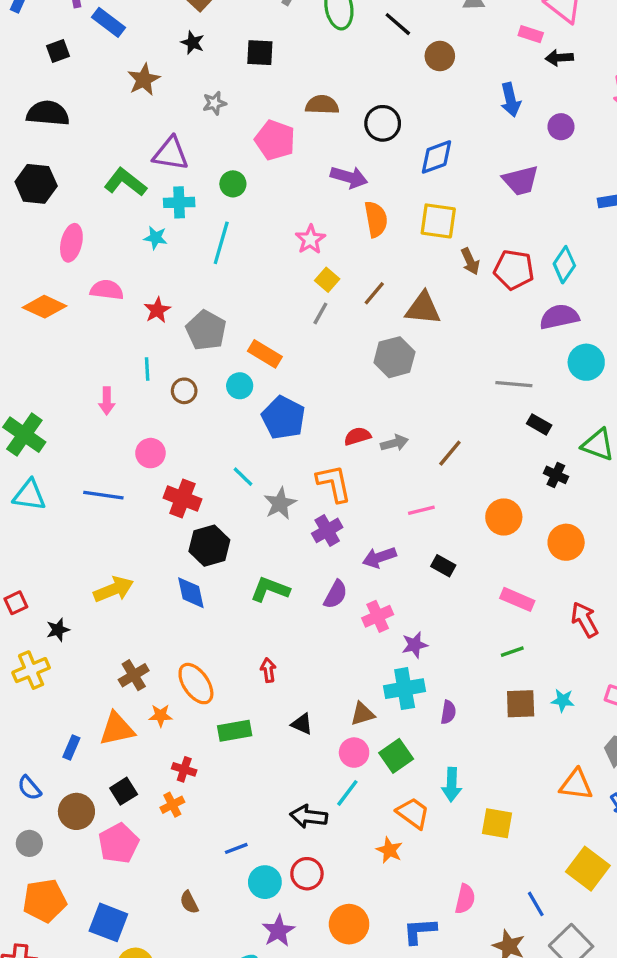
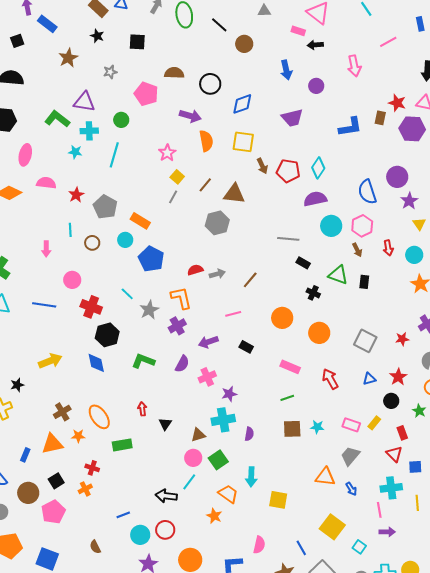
black triangle: (302, 724) -> (165, 424), moved, turned 40

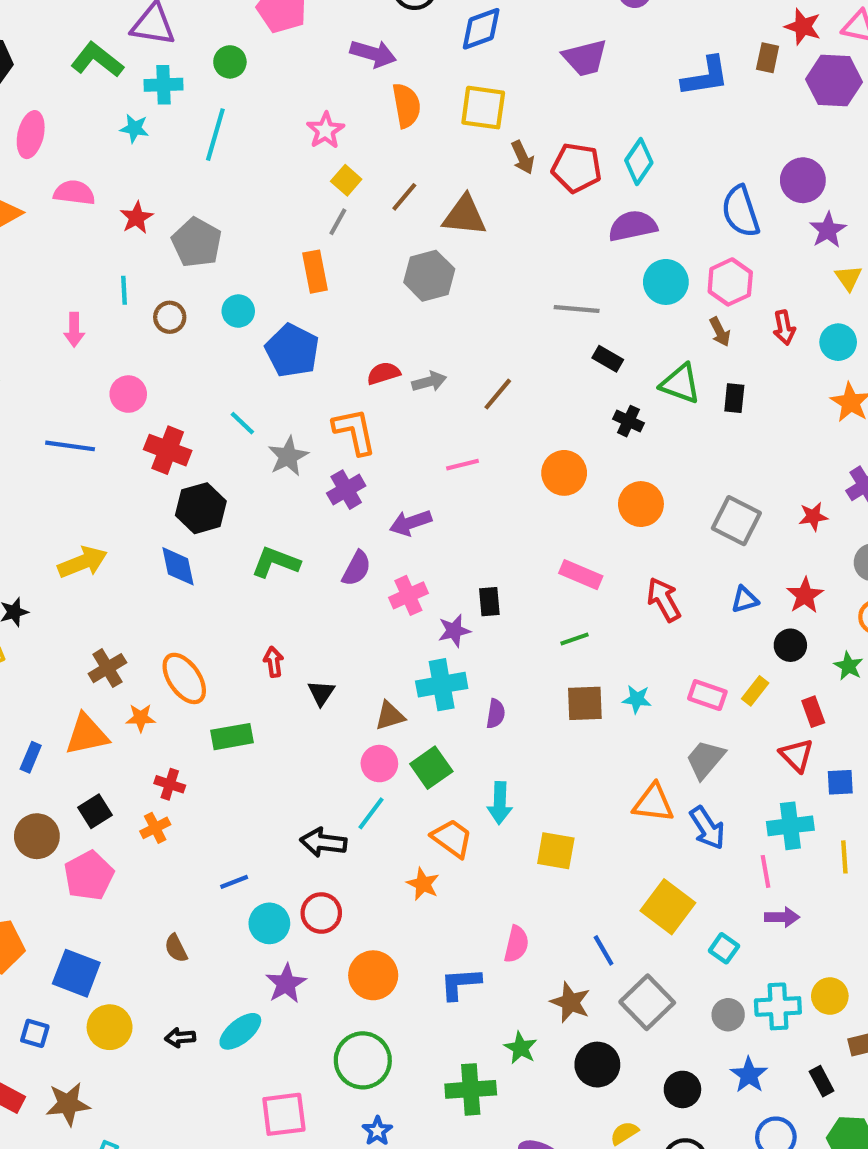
orange rectangle: (140, 221) -> (315, 272), moved, turned 48
black rectangle: (246, 347) -> (489, 602), moved, turned 56
blue arrow: (351, 489) -> (707, 828), size x1.5

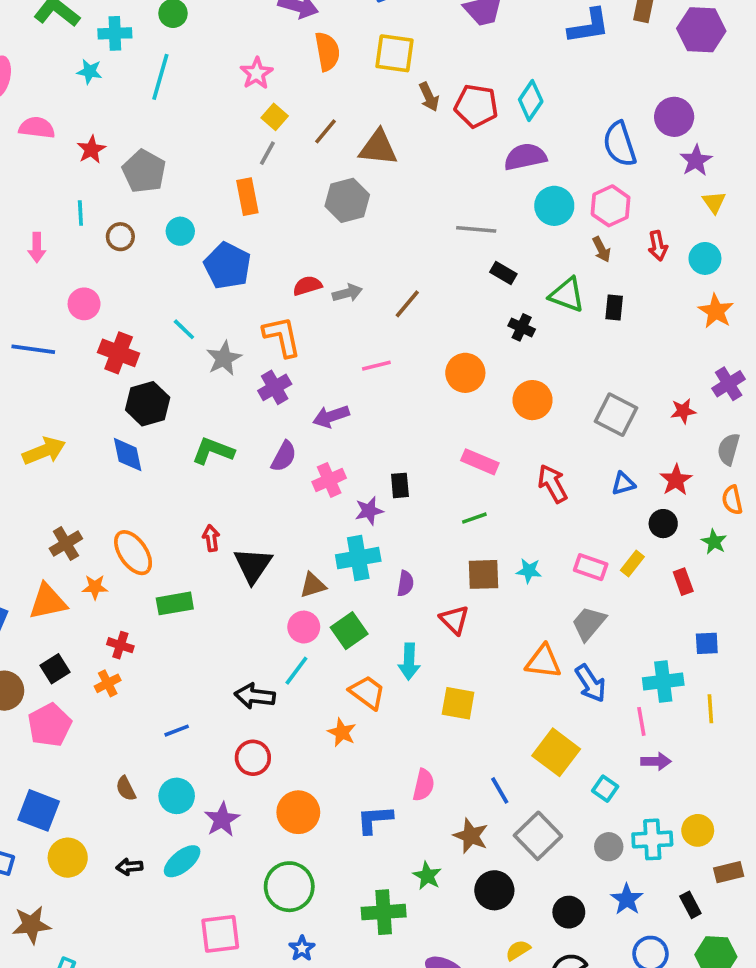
black triangle: (321, 693) -> (253, 565), size x1.6
red triangle: (797, 755) -> (454, 620), moved
cyan circle: (269, 923) -> (177, 796), moved

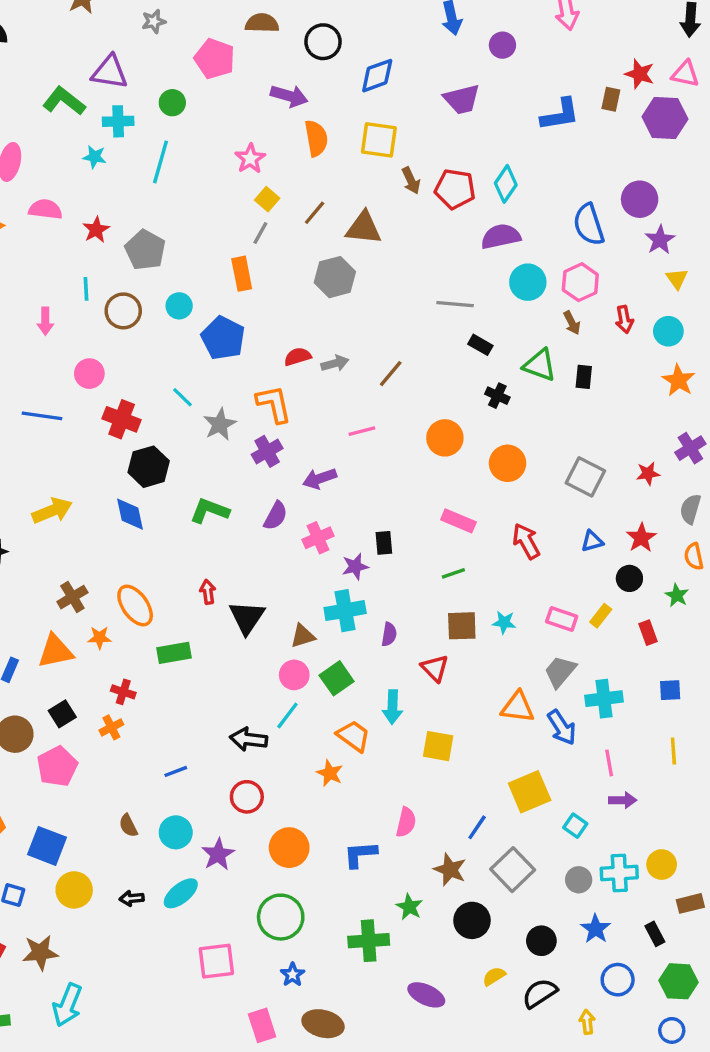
brown circle: (120, 237) -> (123, 311), size x1.4
cyan cross: (663, 682) -> (604, 699), moved
yellow square: (556, 752) -> (530, 792), turned 30
blue line: (500, 790) -> (477, 827), turned 64

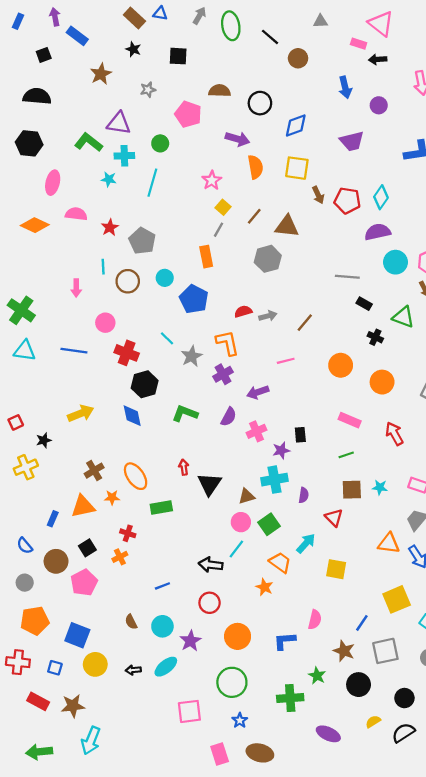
cyan arrow: (392, 707) -> (306, 543), turned -140
gray square: (513, 870) -> (385, 651), turned 32

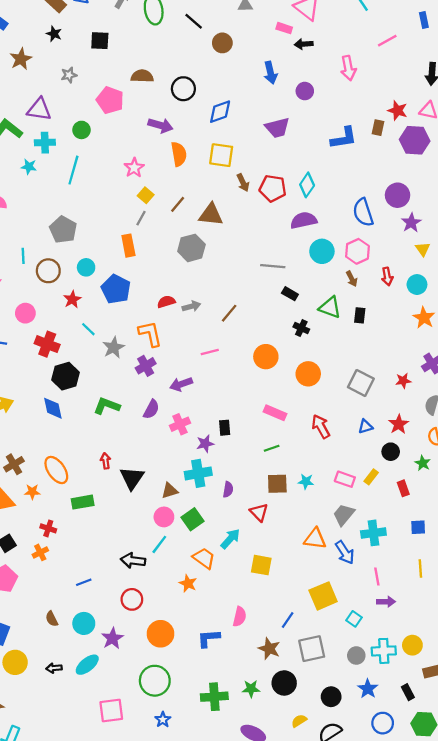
red star: (110, 227) -> (72, 299), moved
green star: (317, 676) -> (251, 689), moved, turned -30

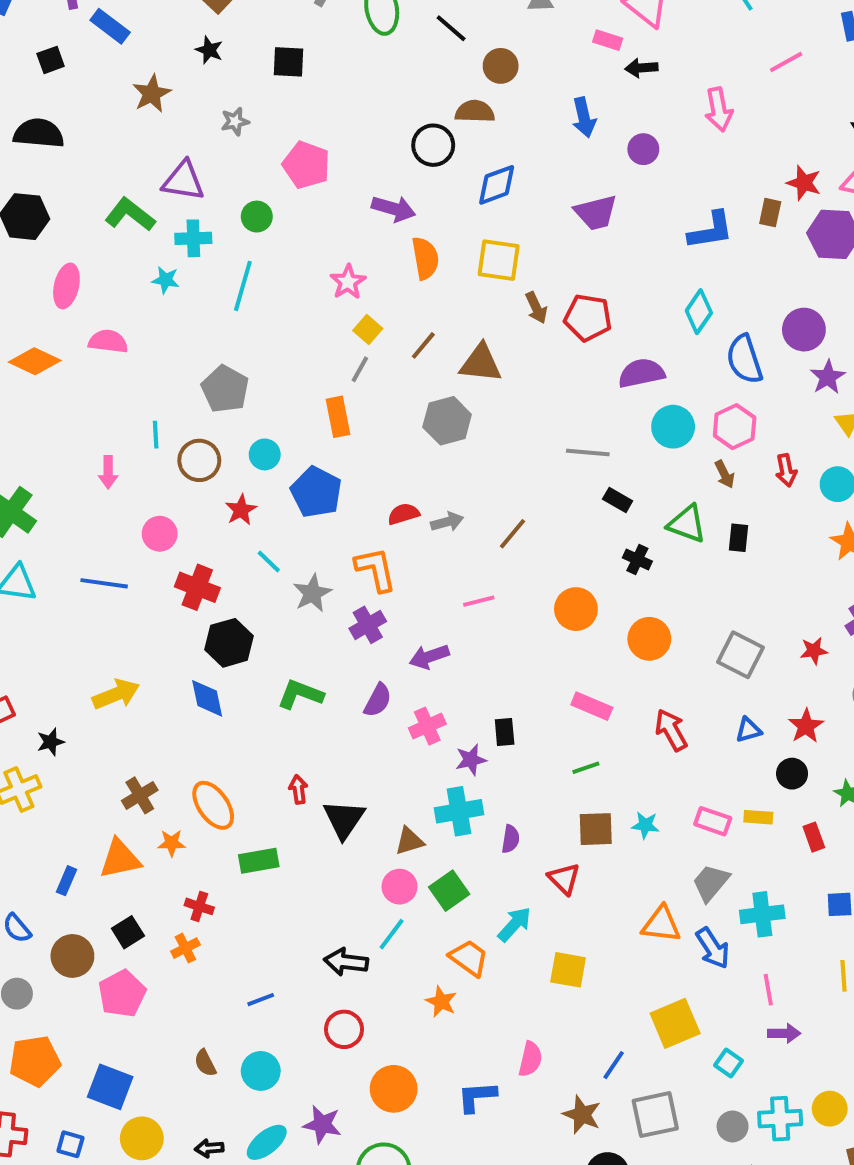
brown semicircle: (142, 76) -> (475, 111), moved
cyan diamond: (307, 185) -> (699, 312), moved
yellow rectangle: (371, 477) -> (758, 817), turned 56
purple star: (112, 638) -> (322, 1124), moved, turned -30

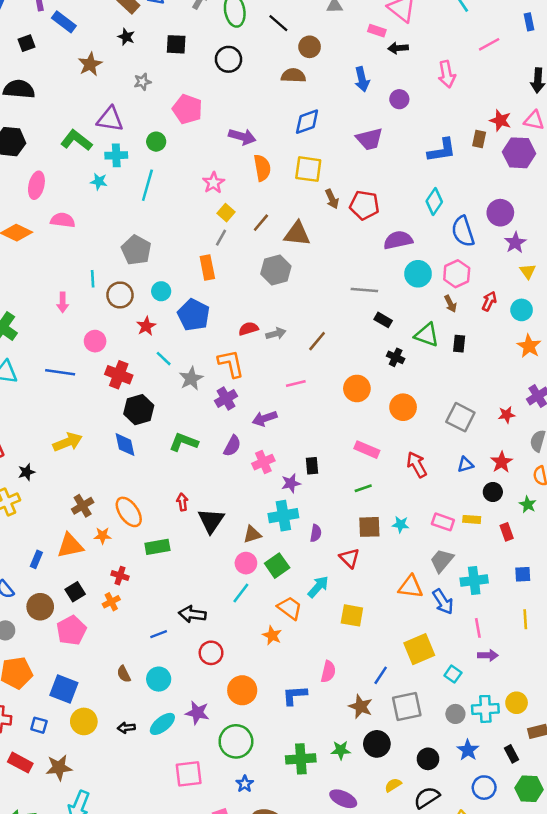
black circle: (433, 145) -> (228, 59), moved
red arrow: (786, 470) -> (489, 301), turned -144
black arrow: (346, 962) -> (192, 614), moved

